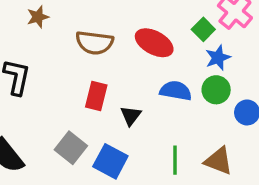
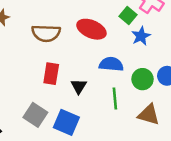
green circle: (216, 90) -> (143, 79), moved
green line: (175, 160) -> (115, 99), moved

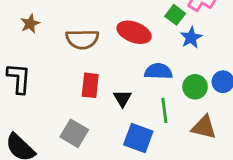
blue square: (66, 122) -> (138, 138), moved

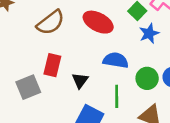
brown semicircle: (82, 39) -> (50, 23), turned -44
gray square: (74, 133) -> (28, 87), moved, turned 30

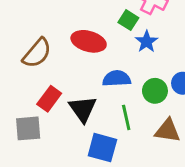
red rectangle: (52, 65) -> (49, 99), turned 35
black triangle: (80, 80) -> (83, 109), size x1.5
gray square: (28, 87) -> (28, 128), turned 30

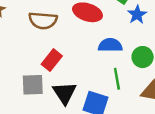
brown semicircle: (37, 53) -> (43, 20), turned 52
black triangle: (83, 109) -> (65, 93), moved

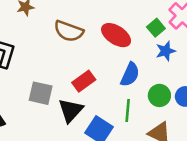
blue semicircle: (110, 45) -> (130, 75), turned 100
red rectangle: (52, 60) -> (84, 81), moved

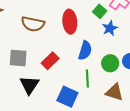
red ellipse: (116, 35) -> (70, 22), turned 60
gray square: (41, 93) -> (18, 58), moved
black triangle: (71, 110) -> (29, 85), moved

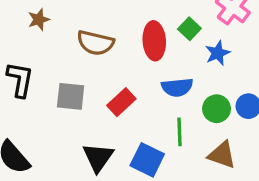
green square: (100, 11) -> (189, 29), moved
blue semicircle: (85, 50) -> (177, 87), turned 66
black triangle: (29, 85) -> (98, 157), moved

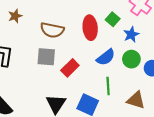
blue semicircle: (177, 87) -> (106, 57), turned -30
gray square: (71, 96) -> (46, 57), moved
green circle: (217, 109) -> (131, 59), moved

